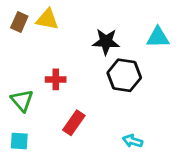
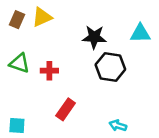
yellow triangle: (47, 19) -> (42, 17), turned -35
green triangle: (22, 100) -> (19, 63), moved, turned -30

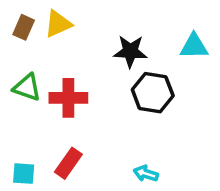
red cross: (49, 71) -> (68, 98), size x1.5
red rectangle: (66, 109) -> (68, 163), moved
cyan arrow: (118, 126) -> (146, 174), moved

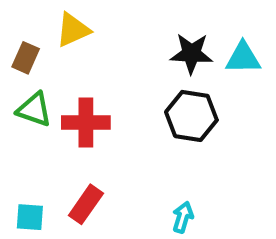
brown rectangle: (24, 27) -> (26, 58), moved
black star: (130, 51) -> (191, 54), moved
cyan arrow: (146, 174) -> (183, 217), turned 90

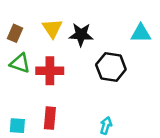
yellow triangle: (73, 30) -> (52, 28), moved, turned -40
black star: (191, 54) -> (81, 35), moved
red rectangle: (86, 204) -> (50, 118), turned -30

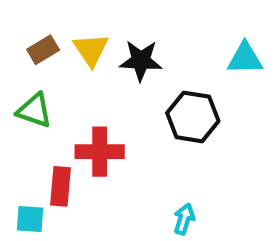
brown rectangle: (15, 33) -> (43, 50), moved, turned 35
red cross: (50, 71) -> (100, 152), moved
red rectangle: (50, 118) -> (60, 186), moved

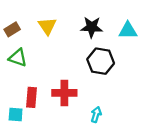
brown rectangle: (43, 50) -> (12, 29), moved
black star: (141, 61) -> (92, 27), moved
red cross: (100, 152) -> (64, 93), moved

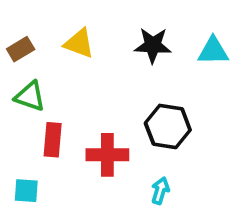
yellow triangle: (47, 26) -> (79, 43), turned -36
black hexagon: (101, 61) -> (168, 126), moved
red rectangle: (31, 97) -> (53, 140), moved

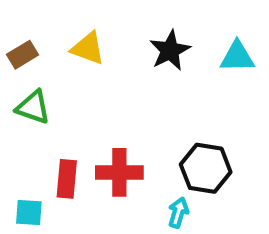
black star: (153, 45) -> (170, 50), turned -30
black hexagon: (168, 126) -> (206, 168), moved
red rectangle: (53, 140) -> (67, 179), moved

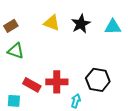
yellow triangle: (88, 48) -> (52, 23), moved
red rectangle: (67, 179) -> (32, 85), turned -66
cyan arrow: (178, 212) -> (76, 101), moved

